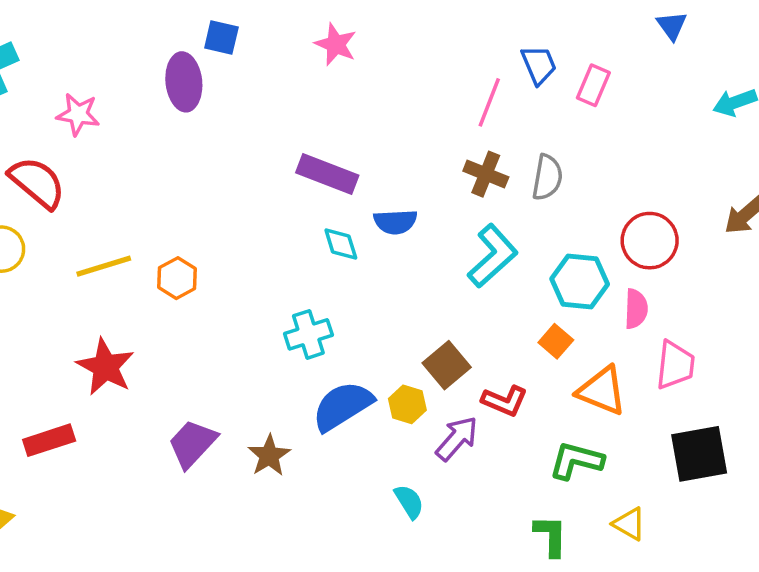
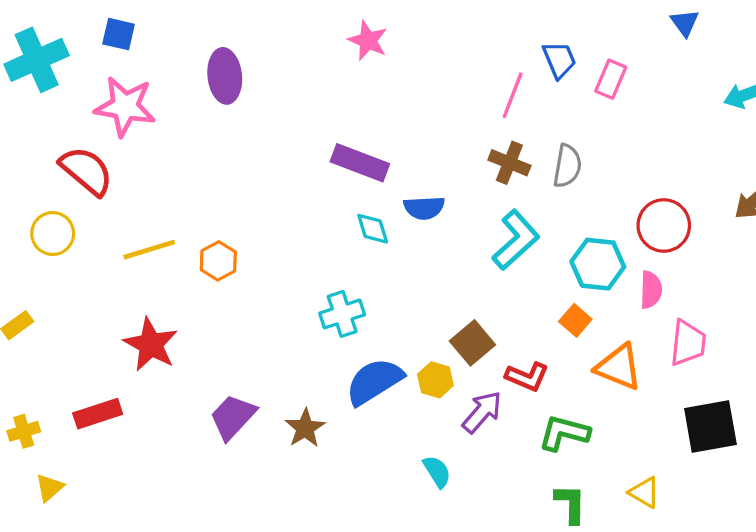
blue square: (221, 38) -> (119, 34), moved
pink star: (78, 114) -> (125, 106), size x1.5
green L-shape: (576, 461) -> (564, 433), moved

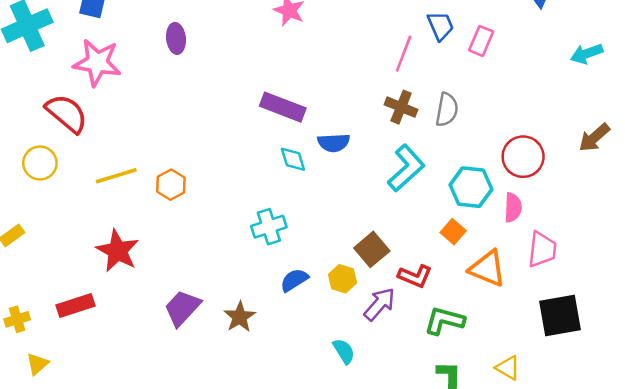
purple ellipse: (225, 76) -> (176, 38), size x0.7
blue semicircle: (374, 381) -> (294, 280), size x0.6

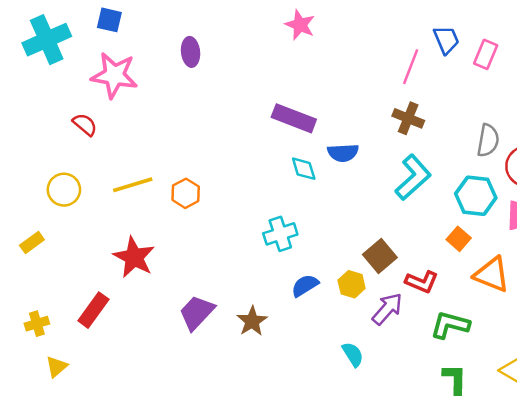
gray semicircle: (447, 110) -> (488, 140), moved
red semicircle: (67, 113) -> (85, 124), size x0.6
yellow circle: (40, 163) -> (64, 190), moved
red rectangle: (76, 305) -> (93, 310), turned -36

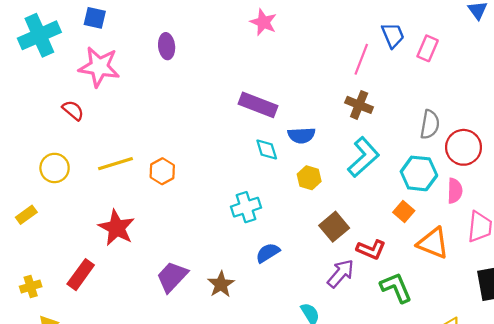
yellow hexagon: (352, 284) -> (309, 178), moved
green L-shape: (450, 325) -> (396, 288), turned 52

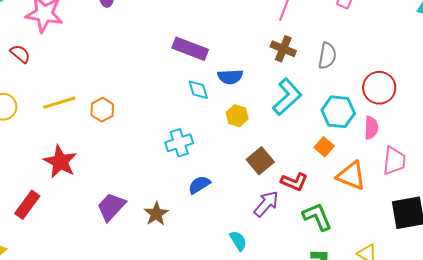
gray semicircle: (430, 124) -> (327, 56), moved

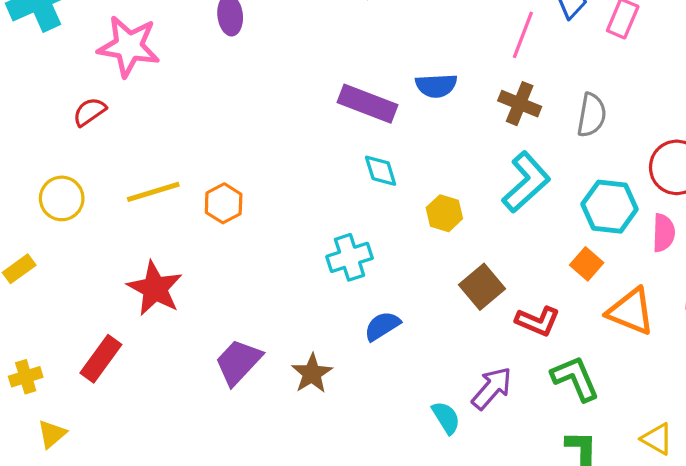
red semicircle: (20, 54) -> (89, 112), turned -75
blue semicircle: (230, 77) -> (436, 86), moved
purple arrow: (266, 204) -> (492, 388), moved

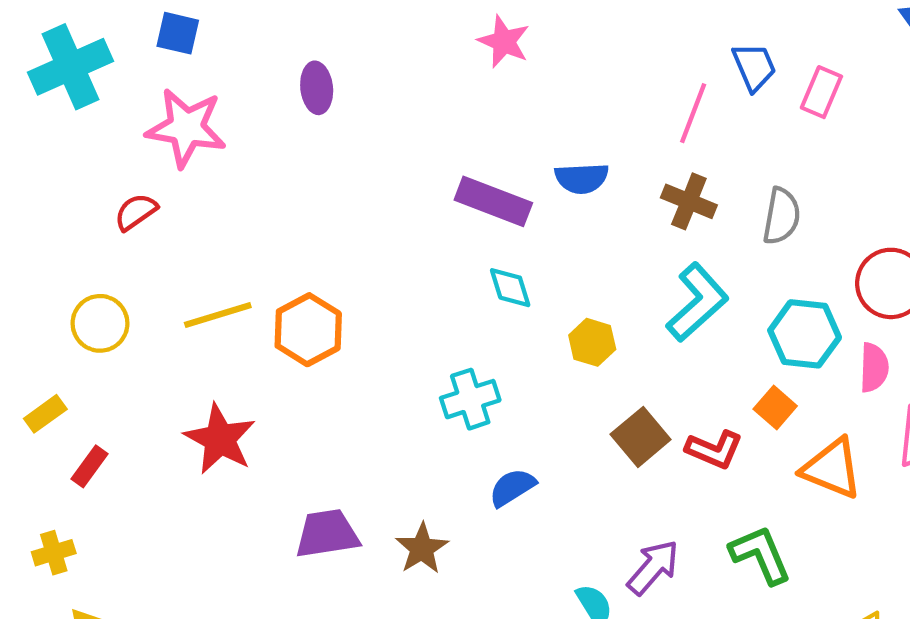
orange hexagon: (224, 203) -> (308, 330), size x1.4
red L-shape: (538, 321) -> (714, 450), moved
red rectangle: (101, 359) -> (89, 466), moved, size x0.7
purple trapezoid: (238, 362) -> (327, 534), turned 38

